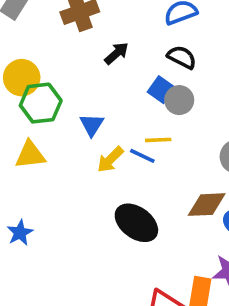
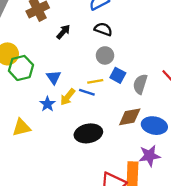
blue square: (161, 90) -> (118, 75), moved
yellow triangle: (30, 155) -> (22, 128), moved
black ellipse: (136, 223) -> (88, 133), turned -40
blue star: (20, 233) -> (47, 104), moved

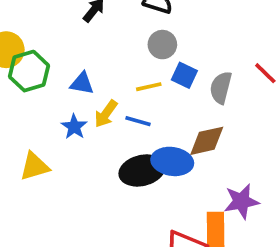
blue triangle: (54, 77) -> (82, 83), turned -42
blue line: (87, 92) -> (138, 121), moved
blue ellipse: (154, 126) -> (172, 161), moved

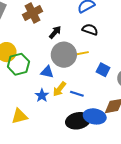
gray circle: (162, 45) -> (64, 55), moved, size x1.6
yellow line: (149, 87) -> (82, 53), moved

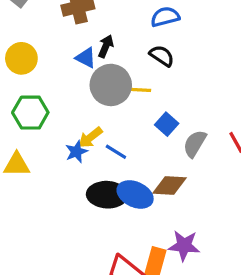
black arrow: (55, 32) -> (106, 46), turned -32
green hexagon: (18, 64) -> (30, 113), moved
blue triangle: (47, 72) -> (86, 58), moved
blue star: (42, 95) -> (76, 152), moved

